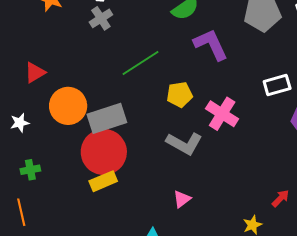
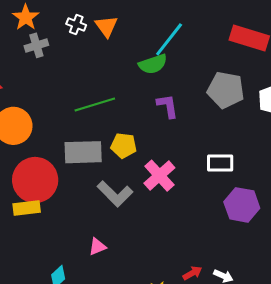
gray cross: (101, 18) -> (36, 45), moved
purple L-shape: (211, 45) -> (167, 106), size x0.7
gray rectangle: (107, 118) -> (83, 152), moved

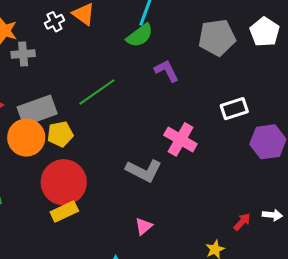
white cross: (76, 25) -> (54, 22), turned -30
gray cross: (36, 45) -> (23, 54), turned 30
yellow pentagon: (124, 146) -> (60, 134), moved
gray rectangle: (83, 152) -> (37, 110), moved

